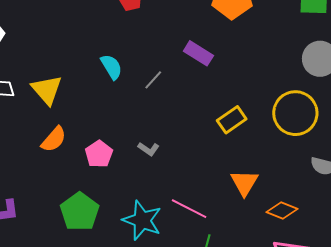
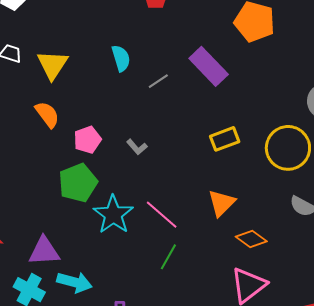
purple rectangle: (198, 53) -> (209, 66), size x1.4
orange semicircle: (54, 139) -> (47, 114), turned -92
green pentagon: (80, 212) -> (78, 183), moved

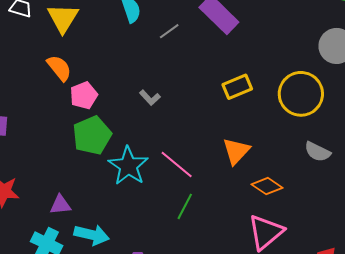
pink pentagon: (87, 140) -> (84, 95), moved
purple triangle: (44, 251) -> (60, 205), size x0.7

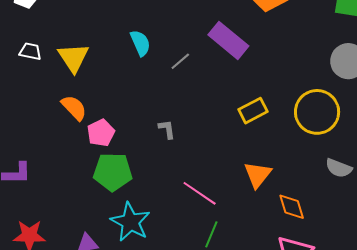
gray L-shape: (150, 98) -> (167, 129), turned -140
green pentagon: (92, 135) -> (113, 172), turned 30
cyan star: (128, 166) -> (130, 222), moved
orange diamond: (267, 186) -> (292, 207), turned 44

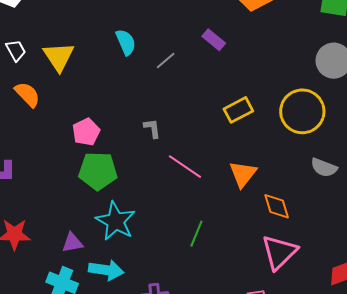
purple rectangle: (228, 40) -> (214, 40), size x0.6
white trapezoid: (30, 51) -> (16, 50), turned 50
orange semicircle: (74, 108) -> (27, 94), moved
pink line: (200, 193) -> (185, 167), moved

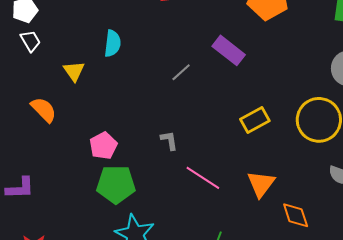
purple rectangle: (214, 40) -> (229, 50), size x1.4
cyan semicircle: (126, 42) -> (113, 43), moved, turned 32
white trapezoid: (16, 50) -> (30, 41), moved
yellow triangle: (59, 57) -> (74, 71), size x0.7

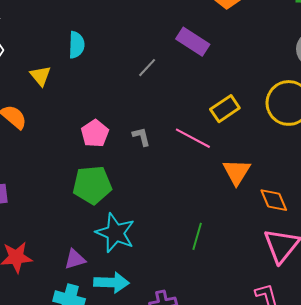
pink pentagon: (103, 146) -> (95, 133), moved
pink line: (203, 178) -> (193, 138), moved

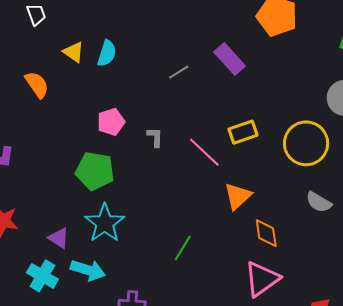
cyan semicircle: (76, 45) -> (107, 53), moved
yellow triangle: (40, 76) -> (74, 52), turned -30
purple triangle: (75, 259) -> (59, 238), turned 35

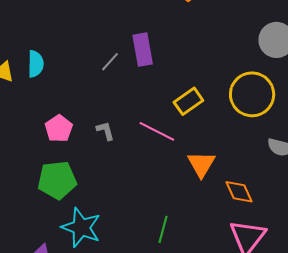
purple rectangle: (230, 59) -> (143, 50), moved, turned 48

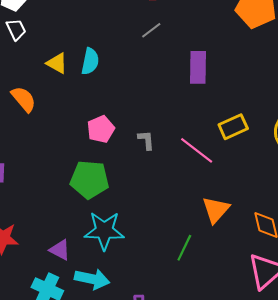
gray line: (110, 62) -> (151, 30), moved
orange triangle: (201, 164) -> (216, 210), moved
cyan star: (81, 228) -> (104, 231), turned -30

